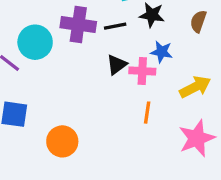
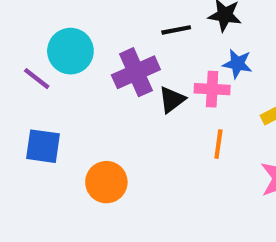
purple cross: (78, 25) -> (136, 72), moved, turned -32
black triangle: (117, 65) -> (172, 100), moved

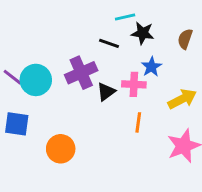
black line: (176, 30) -> (109, 43), turned 30
cyan circle: (70, 51) -> (36, 80), moved
blue star: (237, 64) -> (151, 67), turned 30

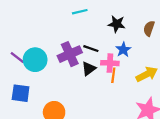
cyan line: (125, 17) -> (80, 12), moved
black line: (109, 43) -> (91, 49), moved
orange line: (138, 122) -> (113, 75), moved

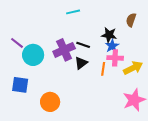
black star: (117, 24) -> (109, 35), moved
brown semicircle: (149, 28) -> (131, 20), moved
purple line: (17, 57) -> (17, 43), moved
pink cross: (110, 63) -> (115, 58), moved

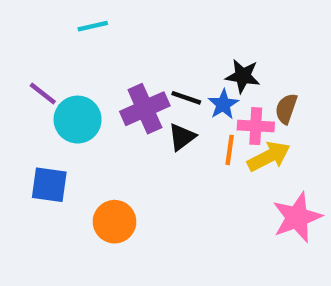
cyan line: (73, 12) -> (93, 26), moved
brown semicircle: (131, 20) -> (286, 109), moved
blue star: (112, 46) -> (223, 104), moved
yellow arrow: (133, 68) -> (269, 156), moved

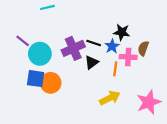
yellow arrow: (269, 156) -> (110, 98), moved
blue square: (49, 185) -> (36, 79), moved
orange circle: (115, 222) -> (51, 83), moved

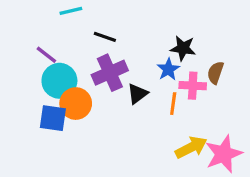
purple line: (23, 41) -> (46, 55), moved
black line: (94, 43) -> (105, 37), moved
orange circle: (51, 83) -> (76, 104), moved
yellow arrow: (110, 98) -> (191, 147), moved

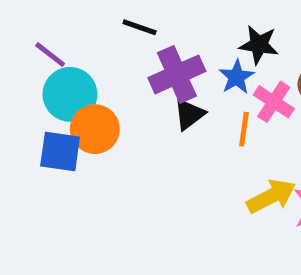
purple cross: (110, 73) -> (177, 74), moved
pink cross: (193, 86) -> (274, 102), turned 30

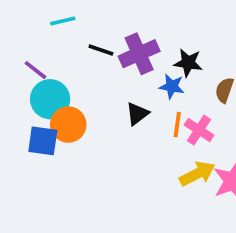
purple cross: (177, 74) -> (139, 54), moved
blue star: (236, 77) -> (172, 86), turned -30
pink cross: (274, 102) -> (199, 130), moved

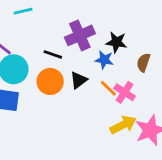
black line: (101, 50) -> (53, 54), moved
orange circle: (68, 125) -> (50, 81), moved
orange line: (177, 125) -> (108, 88), turned -54

